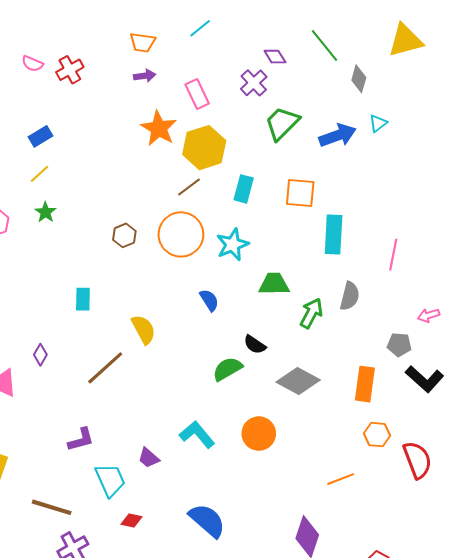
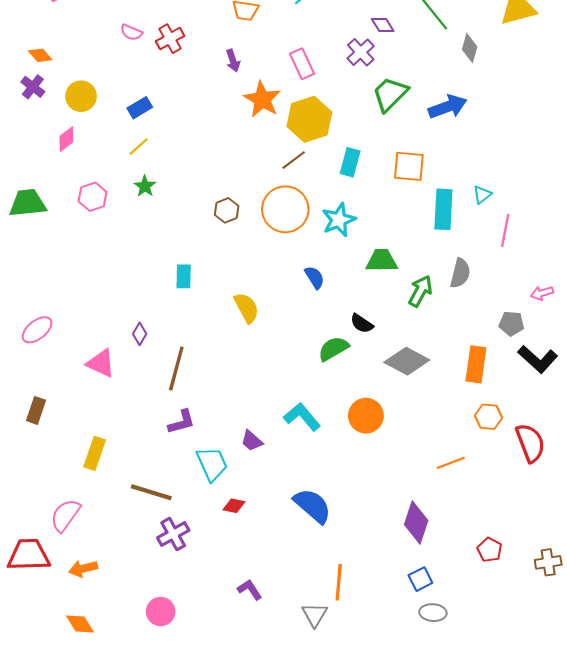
purple arrow: (145, 76) -> (233, 61), moved, turned 80
cyan triangle: (378, 123) -> (482, 195), moved
brown line: (105, 368) -> (176, 369), moved, turned -33

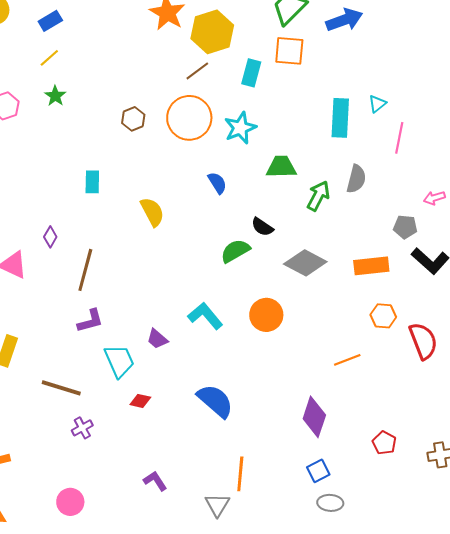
orange square: (409, 166) -> (289, 51), moved
orange rectangle: (476, 364) -> (371, 266), turned 76
purple cross: (173, 534) -> (82, 428), size x0.7

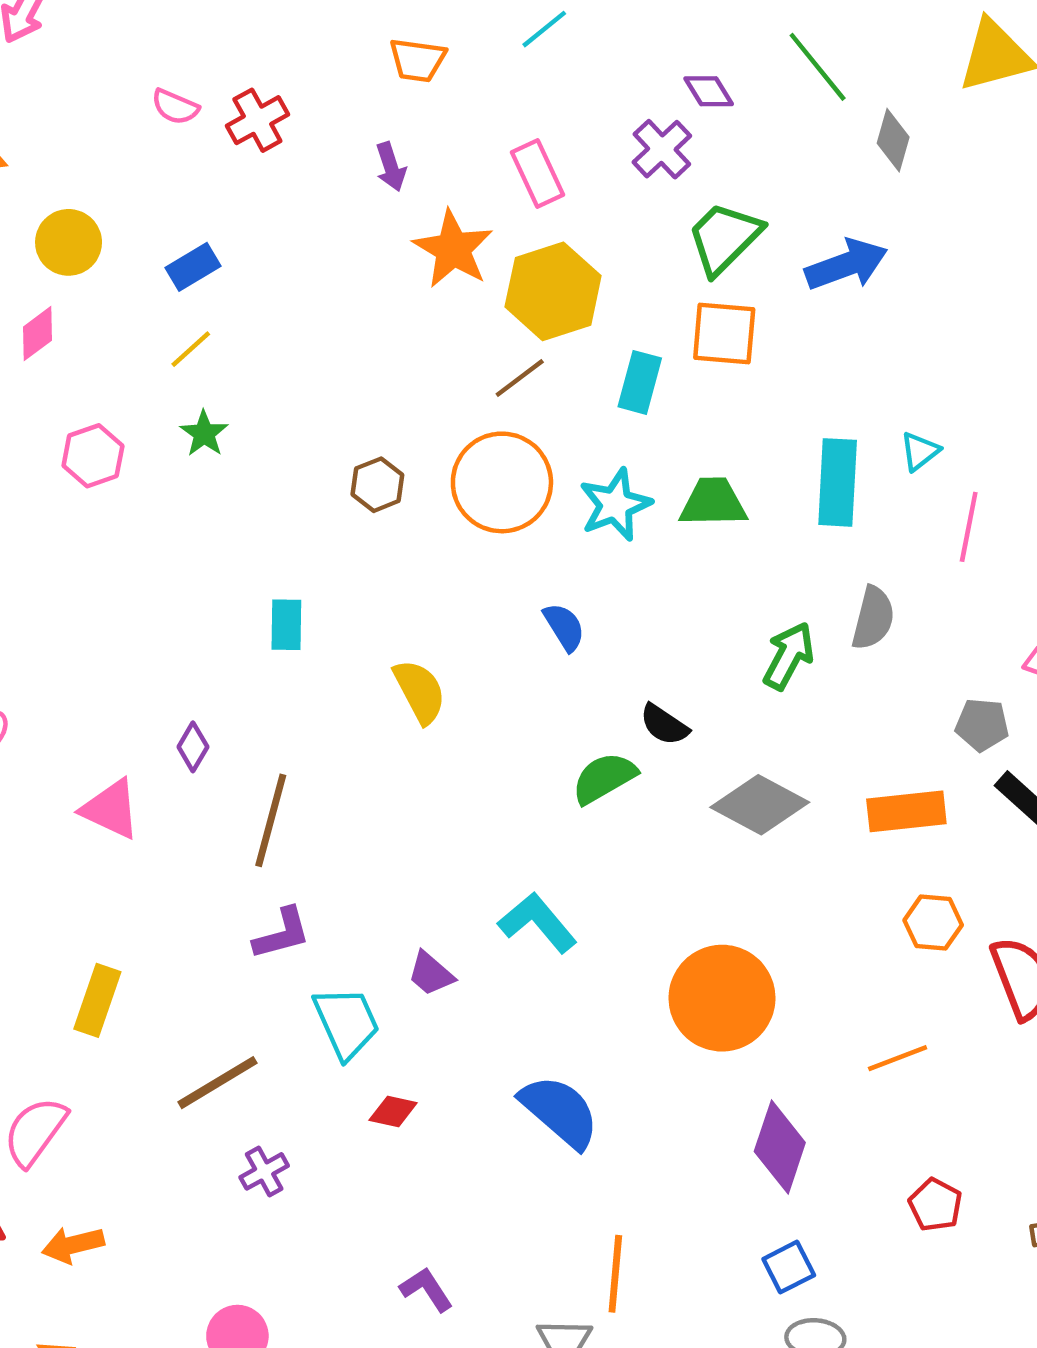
green trapezoid: (281, 167) -> (713, 502), moved
orange circle: (266, 315) -> (722, 998), moved, size x1.4
orange line: (347, 360) -> (898, 1058), moved
brown line: (61, 388) -> (217, 1083), turned -48

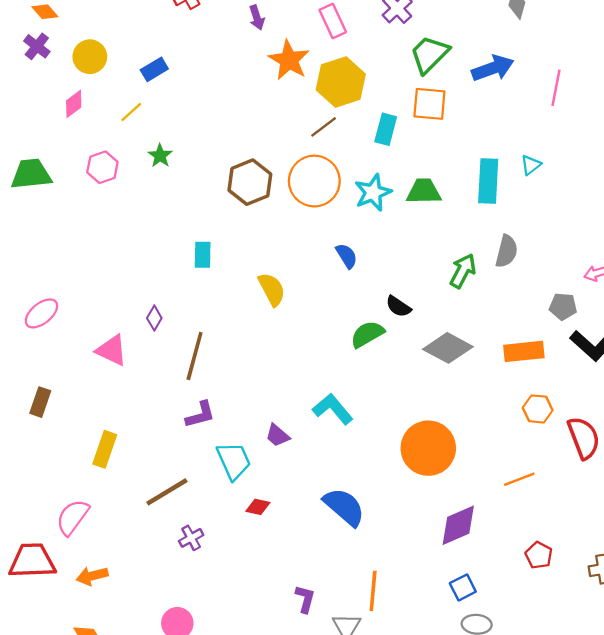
yellow line: (191, 349) -> (131, 112), moved
brown hexagon: (377, 485) -> (250, 182), size x1.6
pink line: (969, 527) -> (556, 88), moved
purple diamond: (780, 1147) -> (458, 525), turned 48
purple L-shape: (426, 1289) -> (305, 599), moved, turned 48

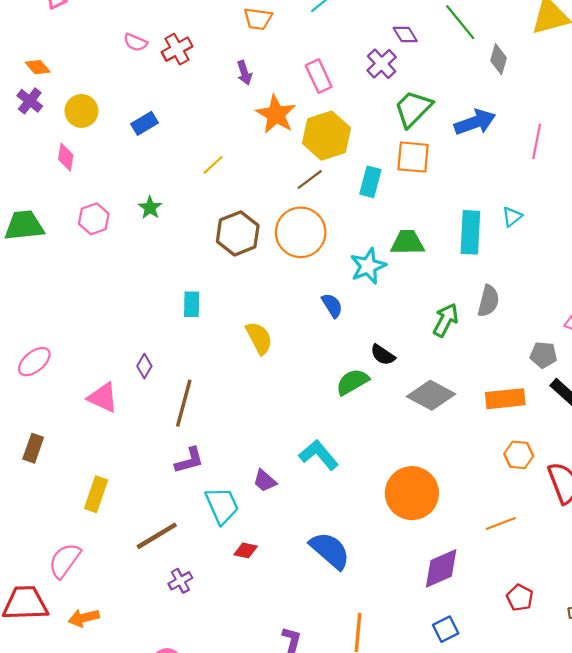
pink diamond: (74, 104) -> (66, 157), turned -44
yellow line: (131, 112) -> (213, 165), moved
cyan star: (373, 193) -> (368, 266), moved

